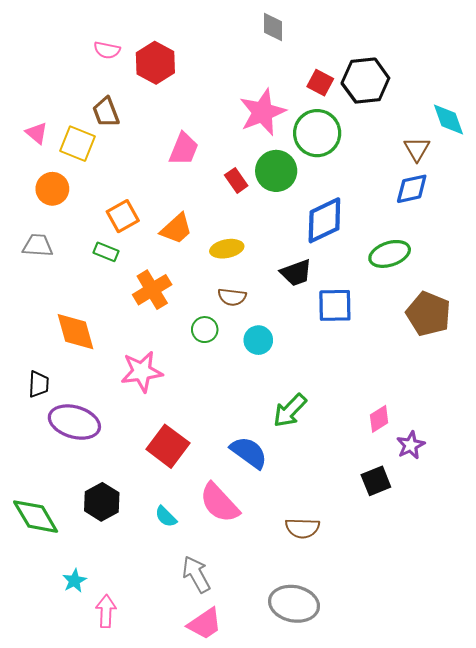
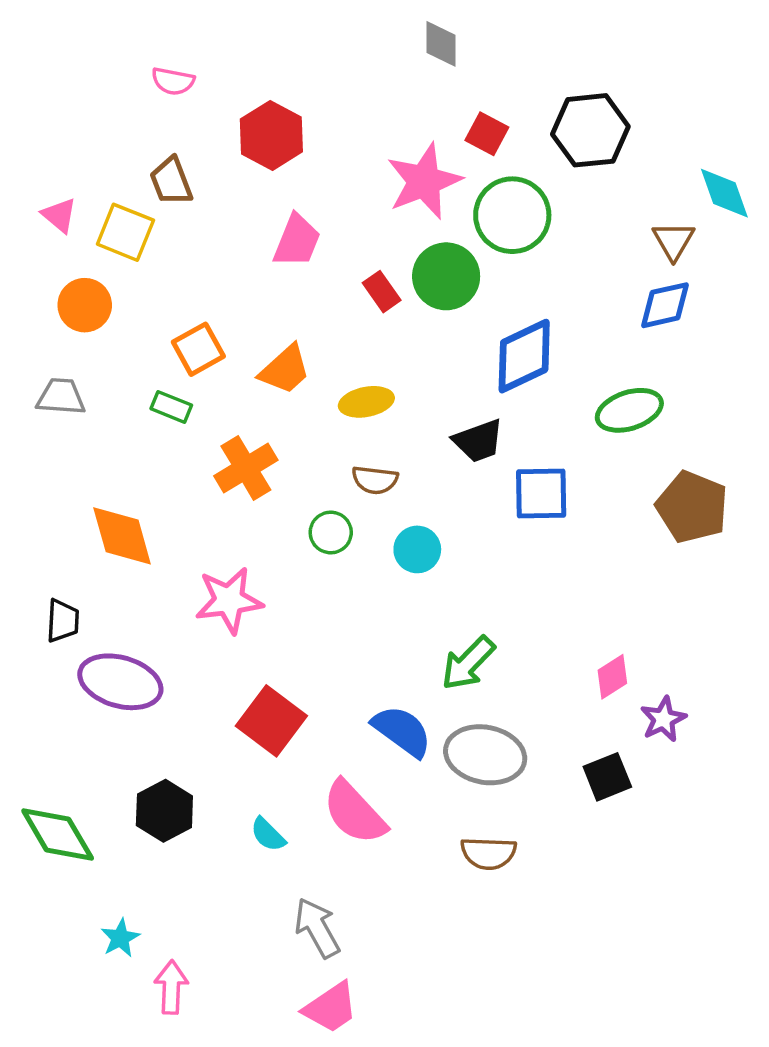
red hexagon: (155, 63) -> (271, 135), moved
red square: (320, 83) -> (487, 134), moved
gray ellipse: (294, 604) -> (485, 755), moved

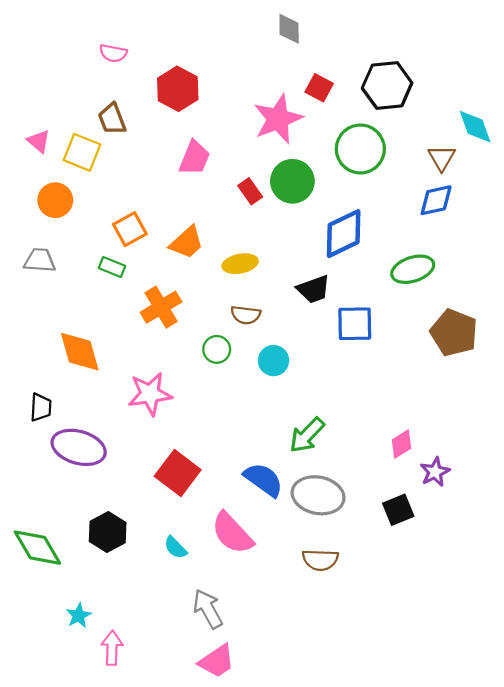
green circle: (512, 215) -> (360, 149), moved

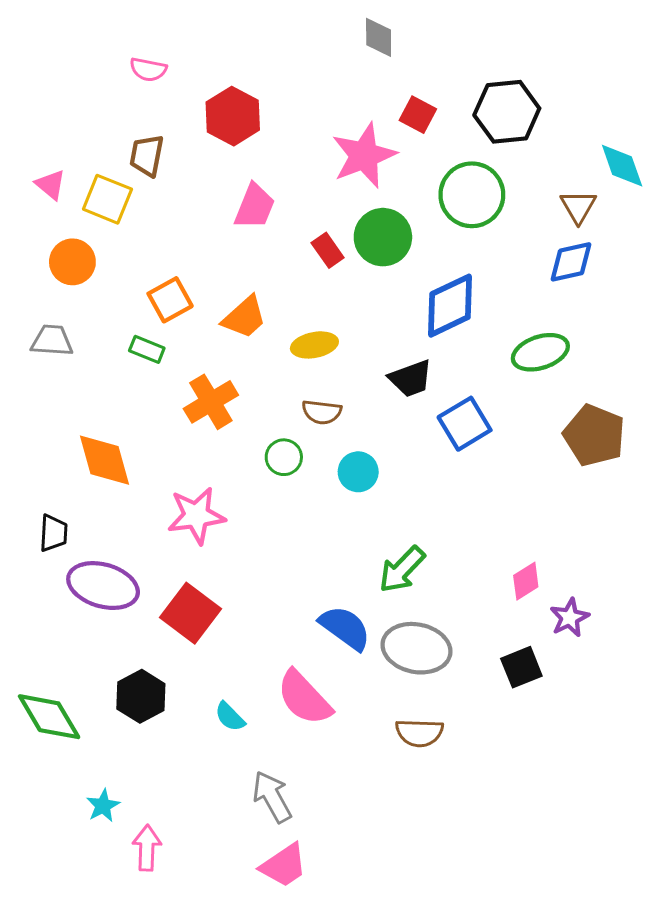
brown trapezoid: (112, 119) -> (147, 155), turned 32
blue square: (355, 324) -> (465, 424), turned -30
red square: (178, 473) -> (191, 613), moved

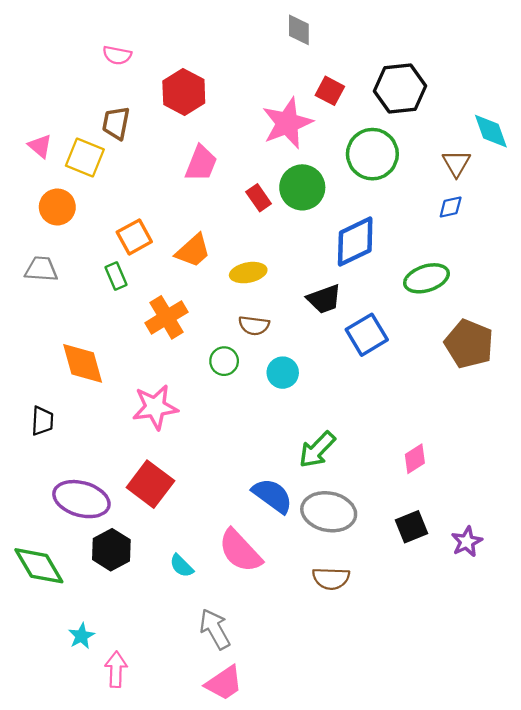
blue diamond: (571, 262) -> (451, 207), size x0.7
green rectangle: (147, 349) -> (116, 276), turned 45
purple ellipse: (103, 586) -> (81, 499), moved
purple star: (570, 618) -> (467, 542), moved

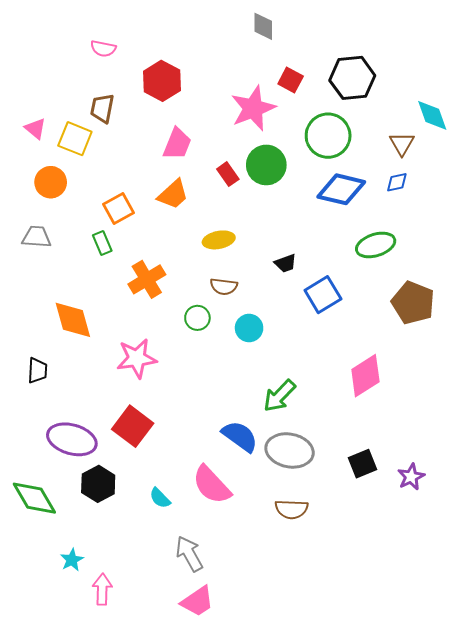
blue diamond: (355, 241) -> (341, 189), moved, turned 39
orange trapezoid: (193, 251) -> (173, 194), moved
black trapezoid: (324, 299) -> (285, 263), size x0.7
pink diamond: (415, 459) -> (365, 376), moved, size x1.6

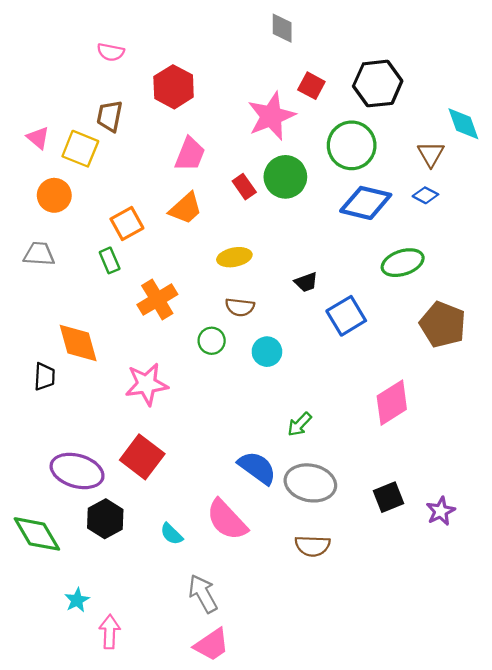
blue diamond: (397, 182) -> (425, 195), turned 40
black trapezoid: (37, 371) -> (44, 377), moved
green arrow: (279, 396) -> (300, 424), size x0.7

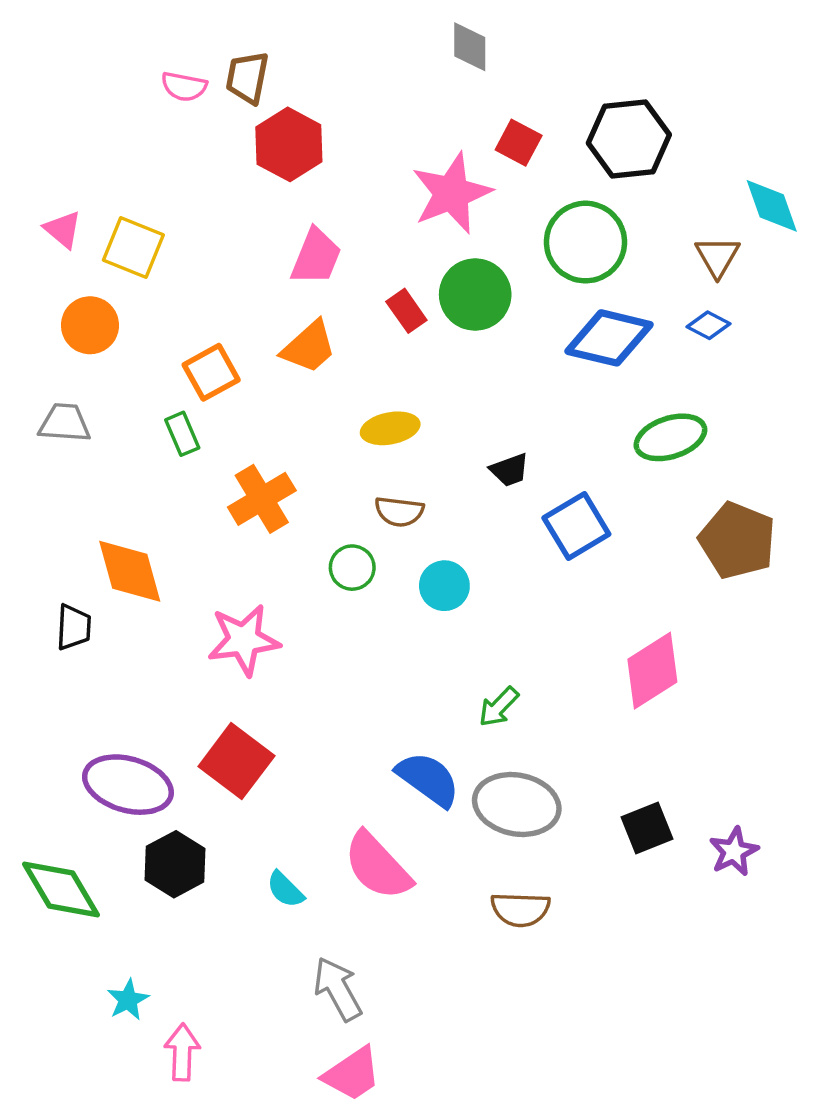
brown trapezoid: (110, 116) -> (247, 78), moved

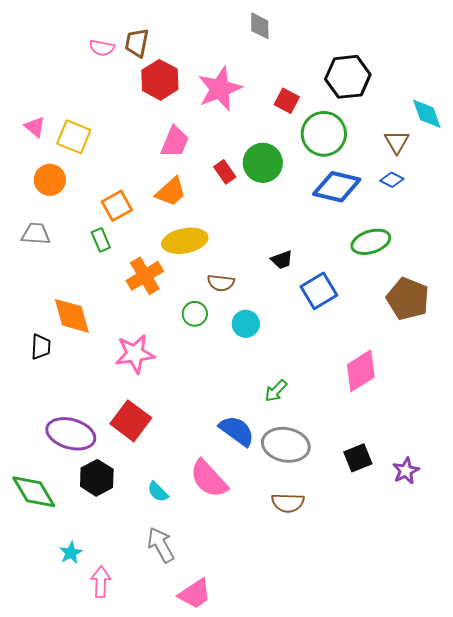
red square: (519, 143) -> (287, 101), moved
pink star: (452, 193) -> (220, 89), moved
yellow ellipse: (390, 428) -> (185, 241), moved, size x1.4
gray arrow: (338, 989) -> (161, 545), moved

